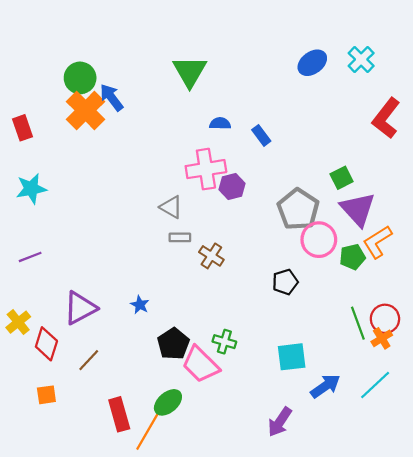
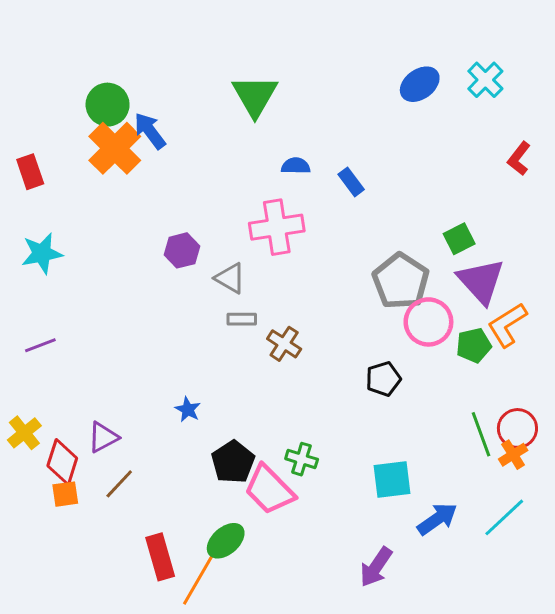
red L-shape: (386, 118) -> (519, 159), size x0.6
purple hexagon: (232, 186) -> (182, 250), moved
purple triangle: (80, 308) -> (103, 437), moved, size x0.7
orange square: (46, 395) -> (65, 494), moved

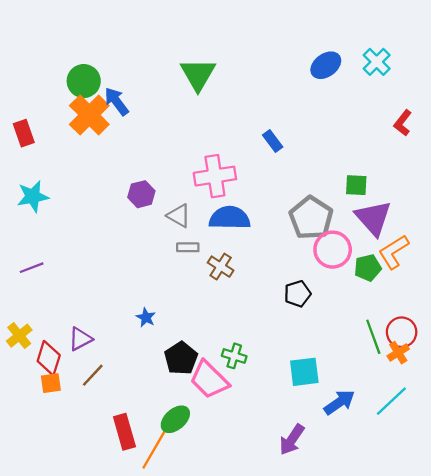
blue semicircle: (296, 166) -> (230, 218), moved, size x1.8
green square: (459, 239) -> (356, 185), turned 30

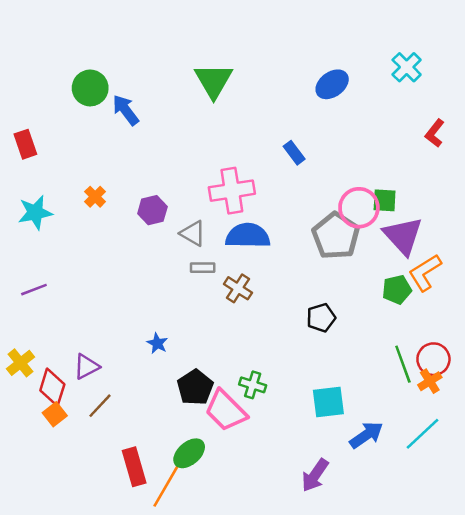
blue ellipse: (326, 65) -> (332, 84), moved
orange cross: (89, 115) -> (95, 197), moved, size x0.5
pink circle: (333, 250) -> (359, 208), moved
orange square: (51, 383) -> (55, 414), turned -30

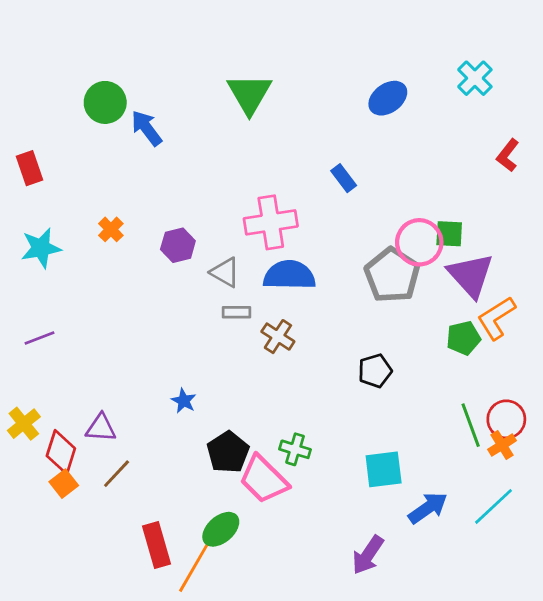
purple triangle: (86, 367) -> (101, 428), turned 32

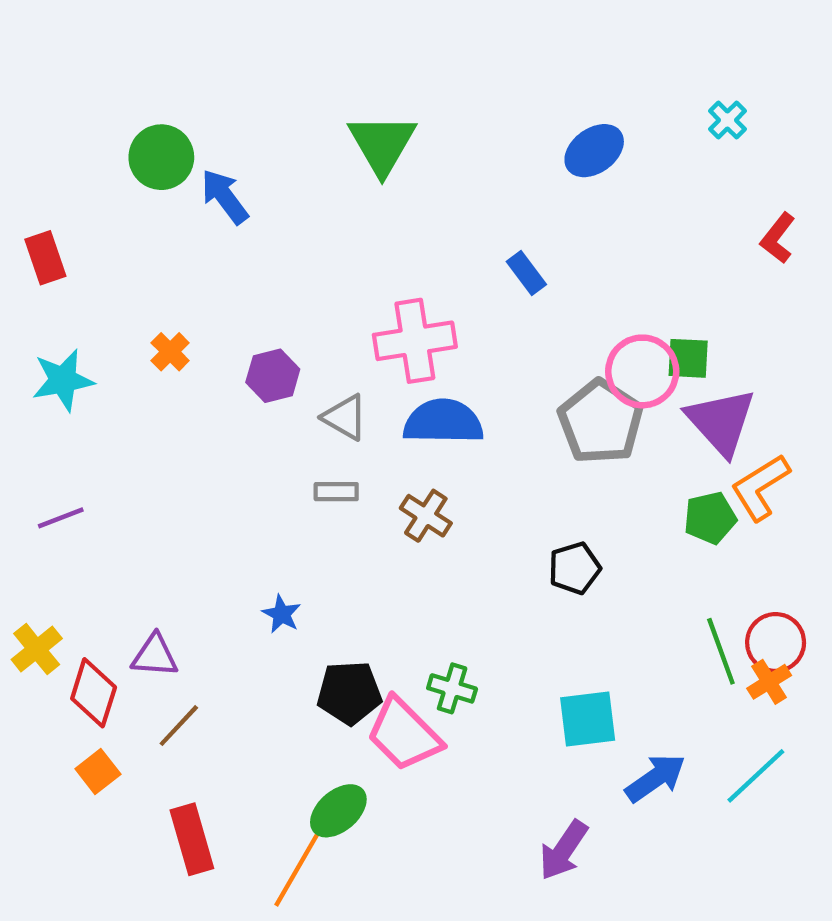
cyan cross: (475, 78) -> (727, 120), size x0.7
gray rectangle: (237, 312) -> (336, 492), moved
black pentagon: (228, 452) -> (349, 693), turned 30
orange square: (64, 484) -> (98, 771), moved
red rectangle: (157, 545) -> (192, 839), moved

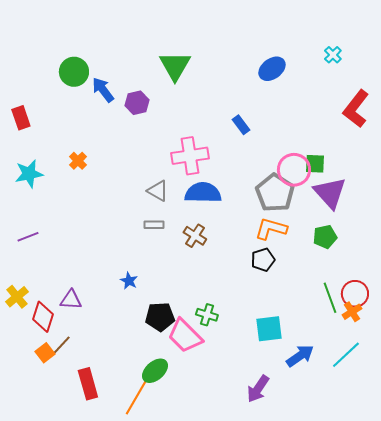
red L-shape: (778, 238) -> (356, 109), size x1.6
purple hexagon: (273, 376) -> (137, 103), moved
orange L-shape: (760, 487) -> (271, 229), moved, turned 48
brown line: (179, 726) -> (61, 346), moved

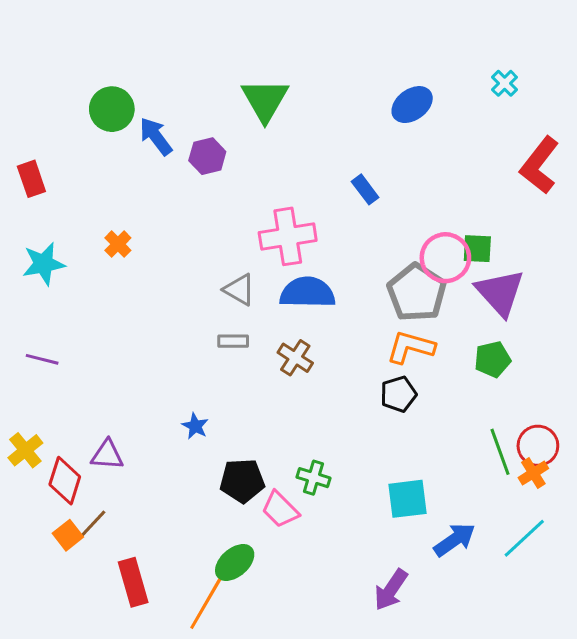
purple line: (28, 237) -> (42, 359), turned 35
pink trapezoid: (185, 336) -> (280, 509), size x0.7

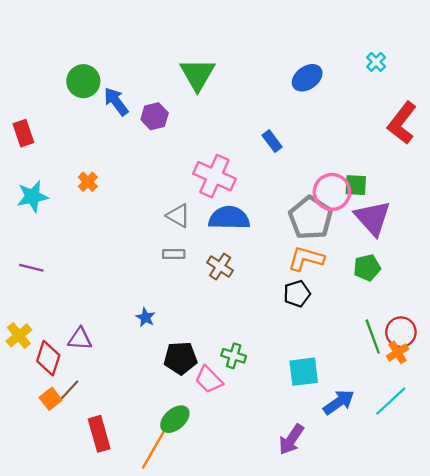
pink cross: (288, 236) -> (214, 176), turned 33

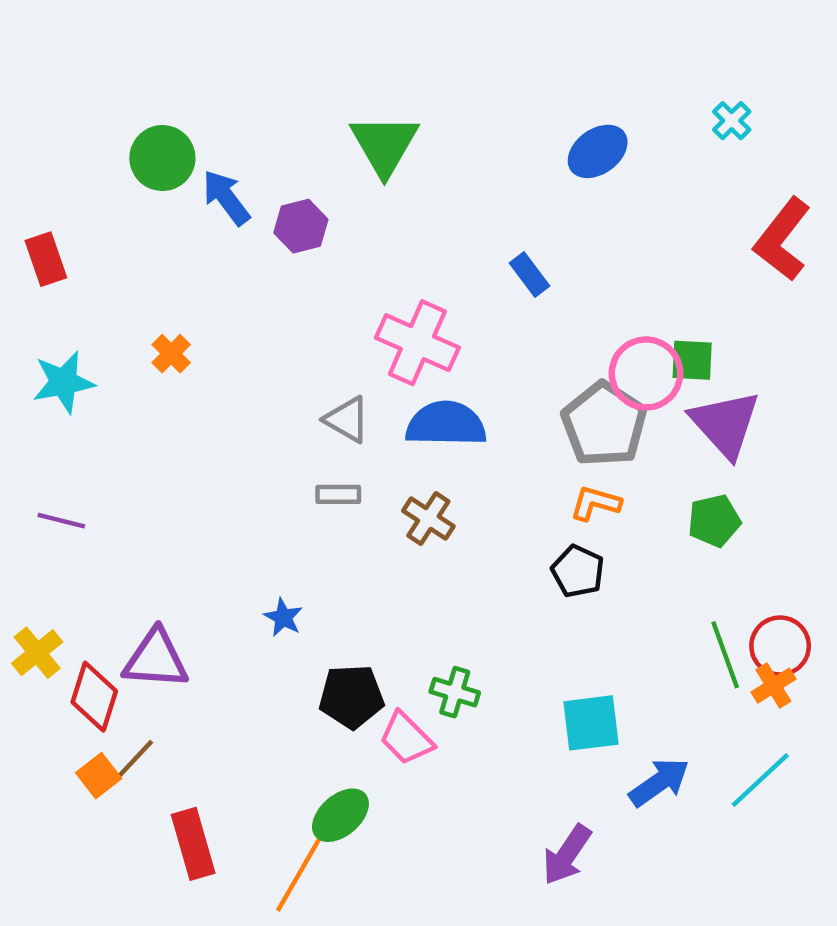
orange L-shape: (306, 259) -> (595, 503), size x0.7
black pentagon: (297, 294) -> (578, 571), turned -30
purple triangle: (80, 339) -> (156, 659), size x1.4

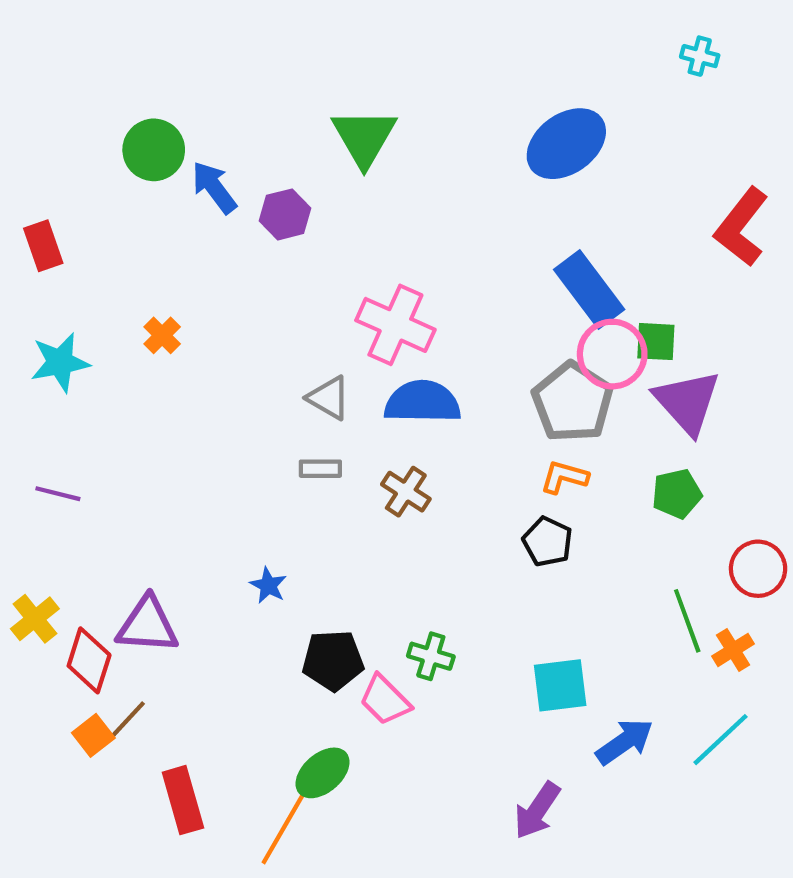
cyan cross: (732, 121) -> (700, 56), moved, turned -30
blue ellipse: (598, 151) -> (566, 144), size x1.4
blue rectangle: (529, 275) -> (589, 289), moved, size x1.8
red circle: (780, 646) -> (758, 569), moved

